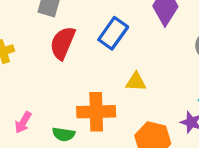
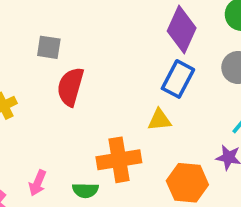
blue rectangle: (113, 33) -> (178, 79), moved

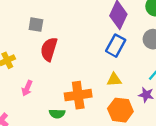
yellow triangle: (159, 120) -> (114, 80), moved
pink arrow: (38, 183) -> (27, 88), moved

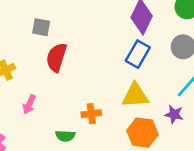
yellow triangle: (114, 80) -> (135, 95), size x1.5
orange cross: (78, 95) -> (91, 114), size x0.6

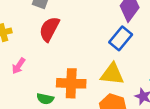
orange cross: (91, 114) -> (71, 83), size x1.6

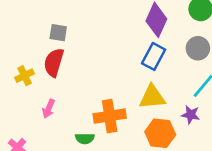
red semicircle: (49, 29) -> (54, 62), moved

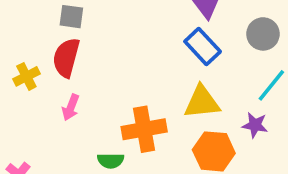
blue rectangle: (154, 56) -> (203, 47), turned -70
pink arrow: (49, 109) -> (71, 107), moved

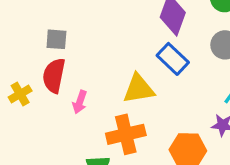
yellow triangle: (202, 102) -> (139, 89), moved
pink arrow: (71, 107) -> (80, 102), moved

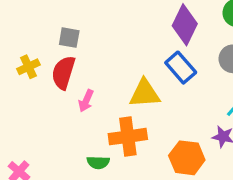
yellow cross: (20, 94) -> (28, 67), moved

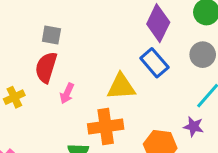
yellow cross: (28, 67) -> (14, 97), moved

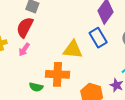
pink arrow: (67, 93) -> (24, 50), moved

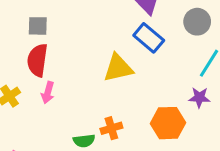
orange cross: (57, 74) -> (111, 128), moved, size x0.6

